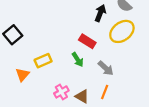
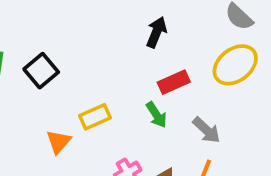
black arrow: (100, 13) -> (156, 32), moved
red rectangle: (87, 41) -> (174, 82), turned -56

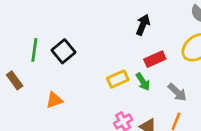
yellow rectangle: (95, 117) -> (118, 79), moved
orange triangle: (58, 142) -> (54, 100), moved, turned 30

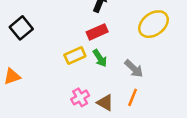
red rectangle: (155, 59) -> (97, 32), moved

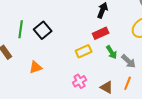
green arrow: (100, 58) -> (112, 52), moved
pink cross: (80, 97) -> (80, 81), moved

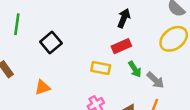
green line: (21, 29) -> (17, 24), moved
yellow rectangle: (84, 51) -> (101, 68), turned 35

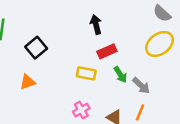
black arrow: (124, 18) -> (96, 24), moved, turned -36
orange triangle: (42, 87) -> (28, 82), moved

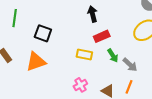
black square: (36, 48) -> (43, 33), turned -30
orange triangle: (28, 82) -> (36, 62), size x1.5

